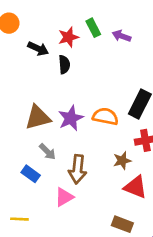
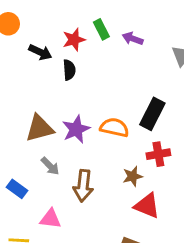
blue rectangle: (31, 174) -> (17, 189), moved
pink triangle: (64, 197) -> (50, 219), moved, turned 36

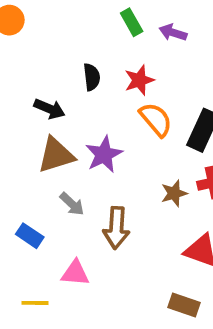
red star: (74, 40) -> (139, 80), moved
black arrow: (40, 52) -> (49, 109), moved
orange semicircle: (114, 127) -> (156, 119), moved, turned 40
brown star: (133, 176) -> (174, 193), moved

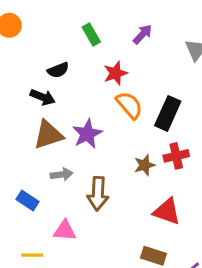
green rectangle: (132, 22) -> (91, 35), moved
purple arrow: (173, 33) -> (143, 34), turned 115
black semicircle: (92, 77) -> (58, 70), moved, turned 75
gray arrow: (72, 204) -> (62, 174), turned -50

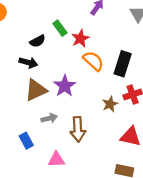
green rectangle: (91, 35) -> (60, 28), moved
blue rectangle: (27, 201) -> (26, 141), turned 35

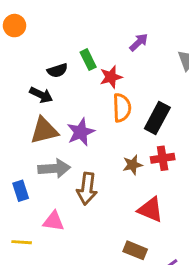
orange semicircle: (93, 61) -> (122, 108), turned 35
gray arrow: (49, 118) -> (54, 168), size x1.5

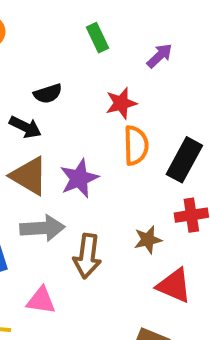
green rectangle: (88, 60) -> (97, 38), moved
brown triangle: (44, 130) -> (29, 176), turned 44
brown star: (132, 165) -> (148, 240), moved

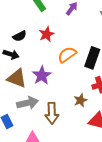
red star: (121, 103) -> (47, 34), moved
orange semicircle: (136, 145) -> (67, 55), turned -114

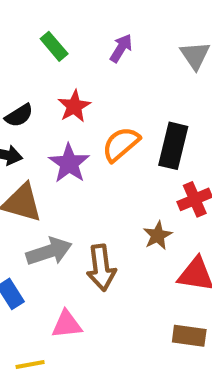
purple star: (42, 75) -> (69, 163), moved

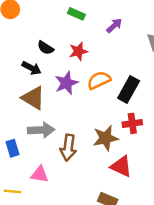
green rectangle: (54, 46) -> (76, 14), turned -42
black semicircle: (19, 115) -> (46, 48), turned 49
brown star: (158, 235) -> (105, 138), size x1.5

